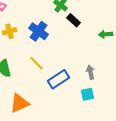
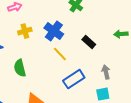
black rectangle: (74, 20) -> (89, 42), moved
yellow line: (36, 63) -> (60, 54), moved

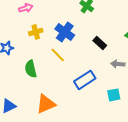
yellow line: (60, 54) -> (58, 55), moved
gray arrow: (106, 72) -> (118, 64), moved, turned -72

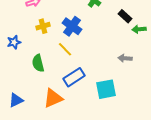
black rectangle: (100, 43) -> (125, 16), moved
blue rectangle: (85, 80) -> (74, 77), moved
cyan square: (114, 95) -> (106, 89), moved, size x1.5

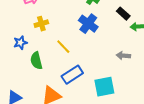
blue cross: (72, 26) -> (88, 24), moved
blue star: (14, 42) -> (20, 43), moved

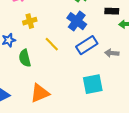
black rectangle: (123, 14) -> (112, 11), turned -40
blue rectangle: (72, 75) -> (87, 45), moved

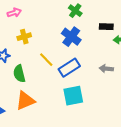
blue rectangle: (87, 45) -> (69, 68), moved
cyan square: (93, 84) -> (73, 96), moved
orange triangle: (40, 93) -> (25, 101), moved

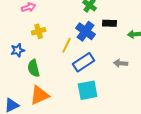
black rectangle: (106, 27) -> (110, 23), moved
yellow line: (46, 60) -> (67, 45), moved, turned 70

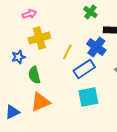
yellow cross: (39, 31) -> (39, 38), size x1.5
blue cross: (86, 31) -> (96, 47), moved

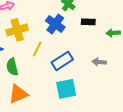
blue cross: (96, 47) -> (55, 24), moved
yellow line: (67, 52) -> (37, 49), moved

